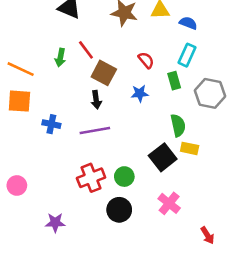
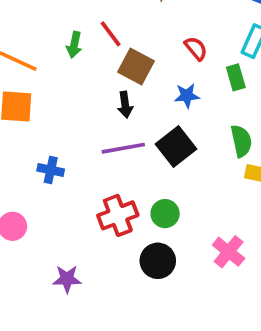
blue cross: (51, 124) -> (51, 170), moved
black square: (163, 157) -> (176, 146), moved

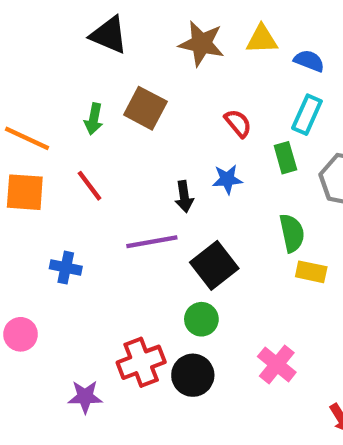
red line: (111, 34) -> (89, 186), moved
brown square: (136, 67) -> (145, 108), moved
black arrow: (125, 105) -> (184, 196), moved
black square: (176, 146) -> (214, 265), moved
red cross: (118, 215) -> (141, 362), moved

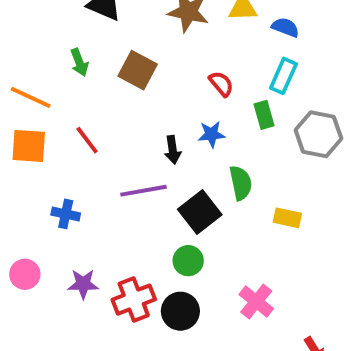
green arrow: (94, 119) -> (79, 62), moved, turned -32
green semicircle: (292, 233) -> (241, 183), moved
purple star: (85, 397) -> (83, 284), moved

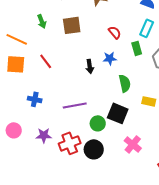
brown square: (138, 70) -> (72, 25), turned -36
purple line: (143, 191) -> (75, 105), moved
black square: (200, 212) -> (118, 113), moved, turned -30

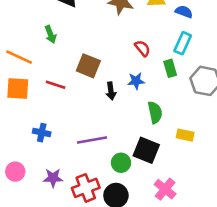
brown square: (72, 25) -> (88, 66), moved, turned 30
red line: (46, 61) -> (56, 85), turned -35

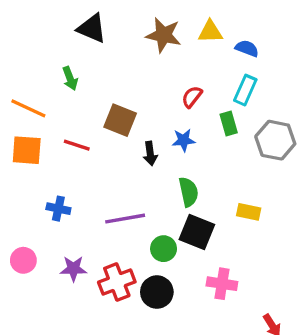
red semicircle: (142, 48) -> (192, 97), turned -102
green semicircle: (155, 112) -> (189, 192), moved
pink cross: (165, 189) -> (222, 284), turned -30

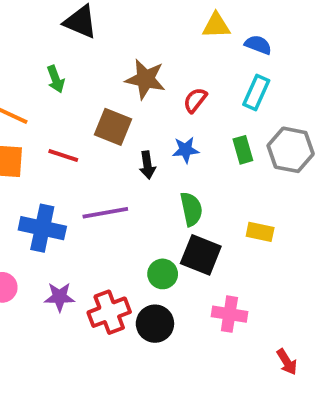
brown star: (164, 35) -> (145, 79), moved
green rectangle: (229, 123) -> (243, 150), moved
blue cross: (58, 209) -> (42, 228), size x1.6
purple line: (125, 219) -> (105, 213), moved

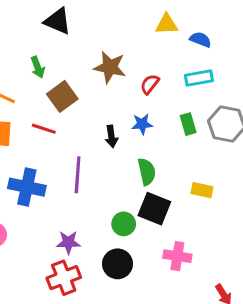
cyan rectangle: (256, 92) -> (199, 78), turned 56
brown square: (113, 127) -> (62, 96), moved, turned 32
purple line: (105, 213) -> (78, 175), turned -76
purple star: (59, 297) -> (68, 242), moved
red cross: (109, 312) -> (64, 278), moved

